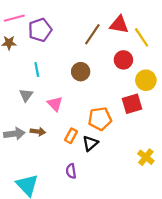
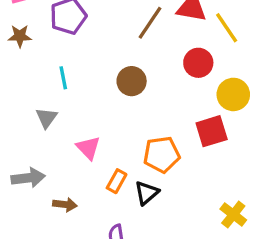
pink triangle: (55, 104) -> (88, 148), moved
brown arrow: (38, 132) -> (65, 205), moved

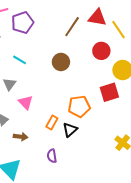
cyan line: (63, 78) -> (20, 60), turned -48
pink triangle: (88, 148) -> (26, 102), moved

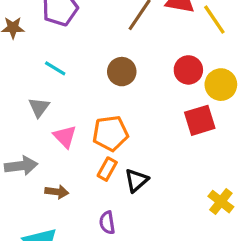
red circle: (101, 51) -> (188, 70), moved
orange pentagon: (79, 106) -> (110, 133), moved

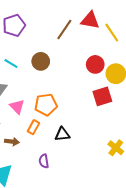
brown circle: (122, 72) -> (41, 61), moved
orange rectangle: (107, 169) -> (34, 127), moved
black triangle: (136, 180) -> (62, 134), turned 35

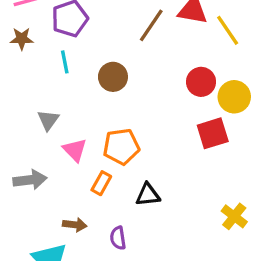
cyan line: (11, 63) -> (65, 62), moved, turned 48
brown arrow: (12, 142) -> (75, 225), moved

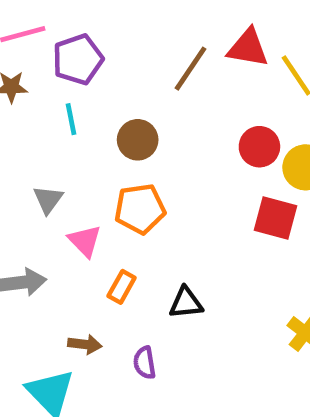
red square: (213, 133) -> (276, 218), turned 32
orange pentagon: (121, 147) -> (140, 209), moved

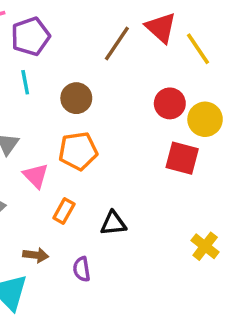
red triangle: (248, 48) -> (161, 28), turned 32

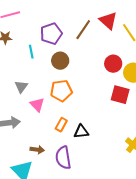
purple pentagon: (30, 36) -> (51, 34), moved
orange rectangle: (64, 211) -> (61, 125), moved
purple semicircle: (82, 269) -> (63, 158), size x1.6

